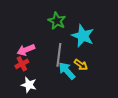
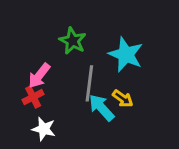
green star: (57, 21) -> (73, 41), moved
pink arrow: (26, 50) -> (39, 76), turned -30

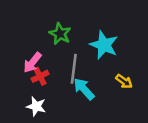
red cross: (33, 97) -> (40, 76), moved
yellow arrow: (123, 99) -> (124, 81), moved

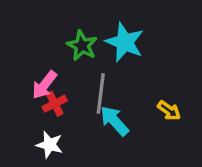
cyan star: (104, 45) -> (125, 42), moved

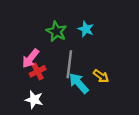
cyan star: (125, 42) -> (86, 29), size x0.6
yellow arrow: (169, 111) -> (101, 76), moved

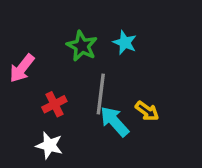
pink arrow: (31, 58) -> (22, 68), moved

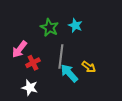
pink arrow: (22, 68) -> (19, 49), moved

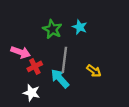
pink arrow: (19, 49) -> (21, 52), turned -108
cyan arrow: (69, 73) -> (60, 78), moved

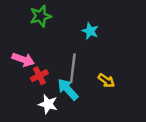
green star: (52, 29) -> (41, 16), moved, turned 30
white star: (31, 93) -> (48, 104), moved

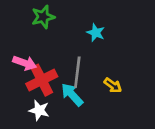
red cross: (39, 76) -> (42, 80), size x1.6
white star: (48, 104) -> (39, 110), moved

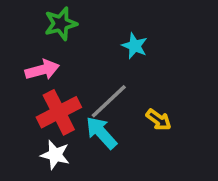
pink arrow: (25, 63) -> (42, 70), moved, turned -35
gray line: (77, 72) -> (109, 101), turned 40

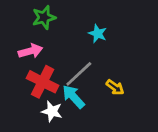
red cross: (59, 112) -> (43, 82), turned -36
white star: (55, 155) -> (52, 111), moved

